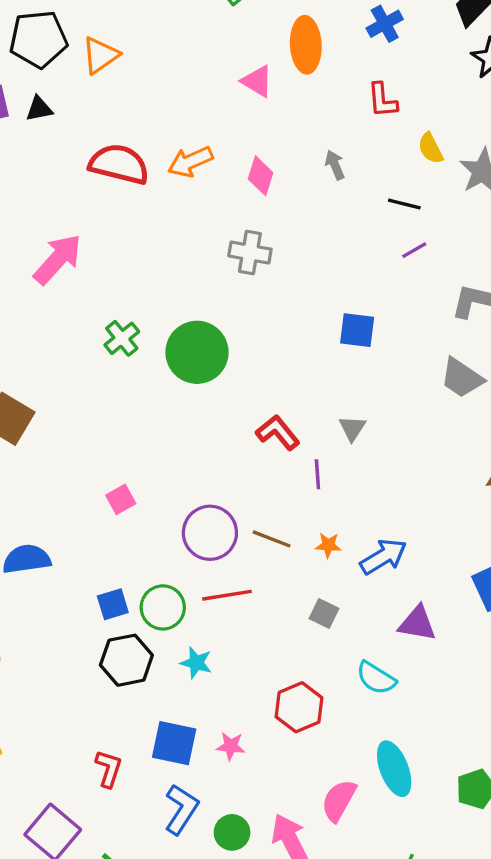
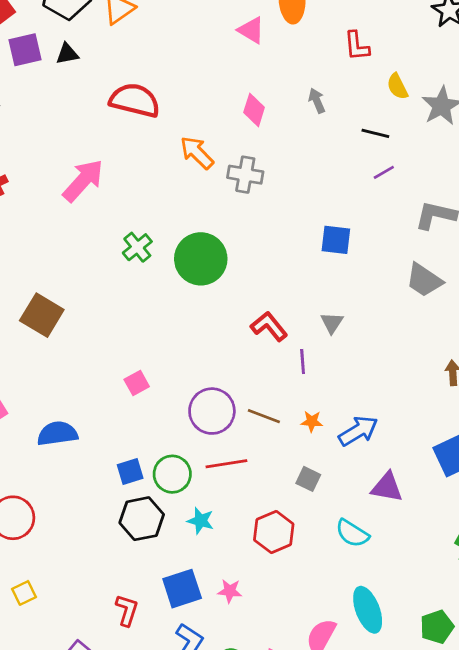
orange arrow: (190, 162) -> (197, 153), moved, turned 69
red hexagon: (299, 707) -> (274, 532), moved
blue square: (174, 743) -> (182, 589), turned -30

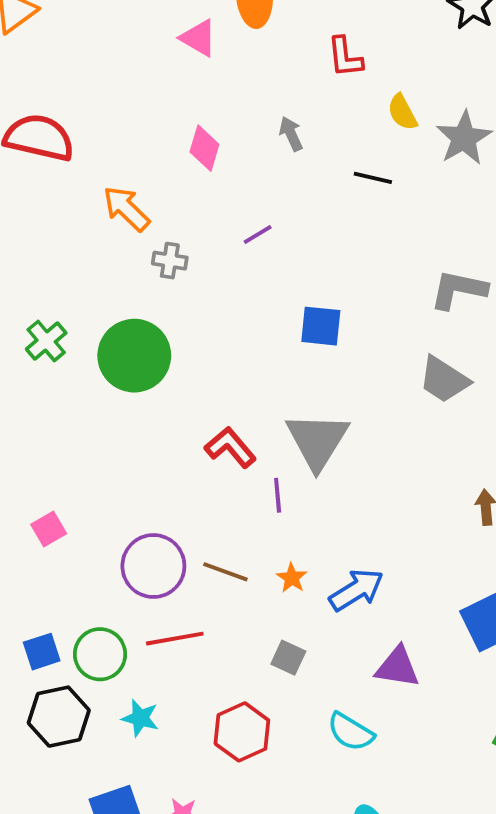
purple line: (384, 172) -> (258, 234), moved
gray cross: (245, 175) -> (170, 261), moved, size x0.7
gray triangle: (332, 323) -> (317, 441), size x2.0
orange star: (312, 421) -> (292, 578), turned 30

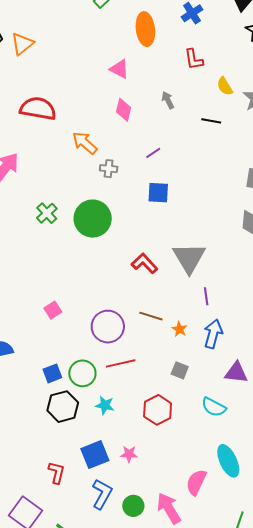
pink triangle: (199, 38) -> (119, 69), moved
blue square: (321, 326) -> (158, 193), moved
purple line: (278, 495) -> (206, 296), moved
brown line: (225, 572) -> (151, 316), moved
blue arrow: (356, 590) -> (213, 334), turned -40

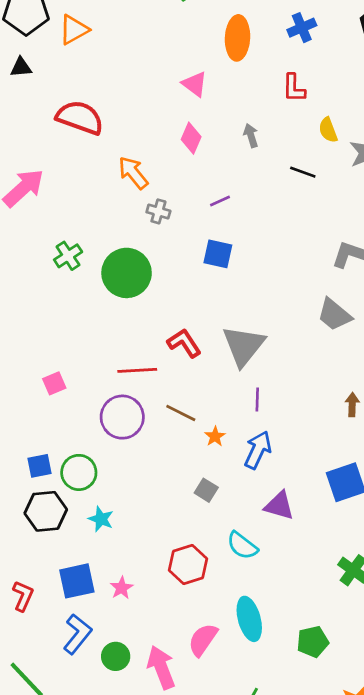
red line: (121, 363) -> (137, 370), moved
red hexagon: (158, 410) -> (188, 564), moved
pink star: (129, 454) -> (121, 588), turned 30

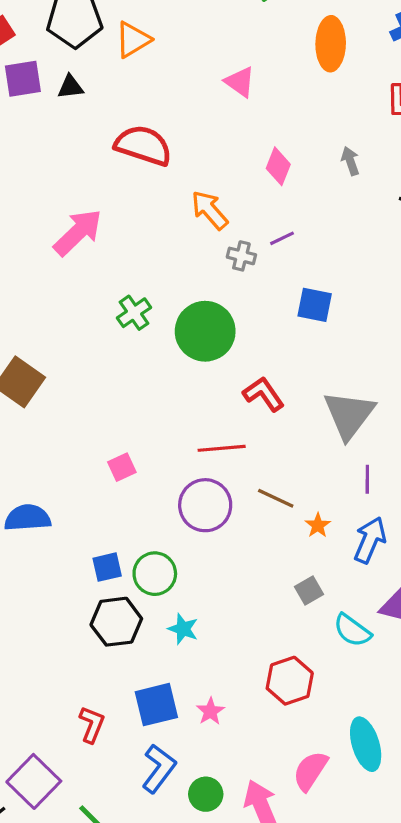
pink triangle: (195, 84) -> (240, 82), moved
purple line: (220, 201) -> (282, 238), moved
red L-shape: (184, 343) -> (264, 394), moved
gray square: (206, 490) -> (309, 590), turned 30
cyan semicircle: (242, 546) -> (352, 630), moved

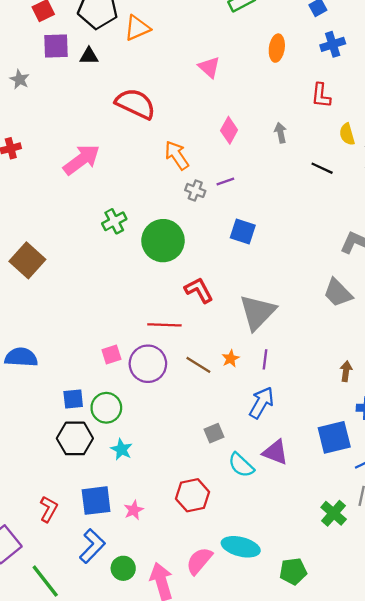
orange ellipse: (331, 44) -> (277, 48), size x0.7
pink square: (122, 467) -> (111, 354), moved
orange star: (318, 525) -> (231, 359), moved
cyan ellipse: (366, 744) -> (241, 547), turned -66

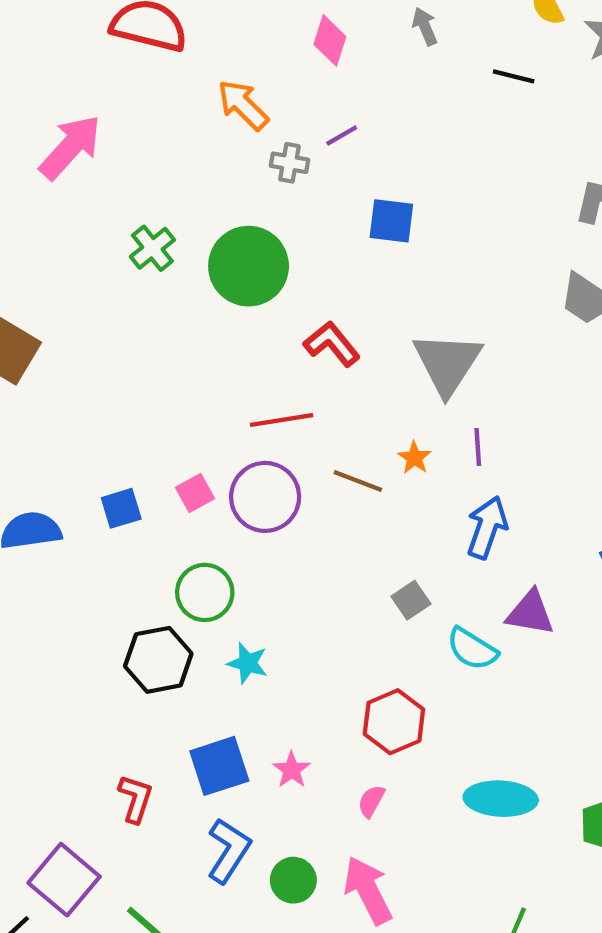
blue square: (73, 399) -> (121, 508), moved
pink semicircle: (199, 561) -> (371, 801), moved, size x0.6

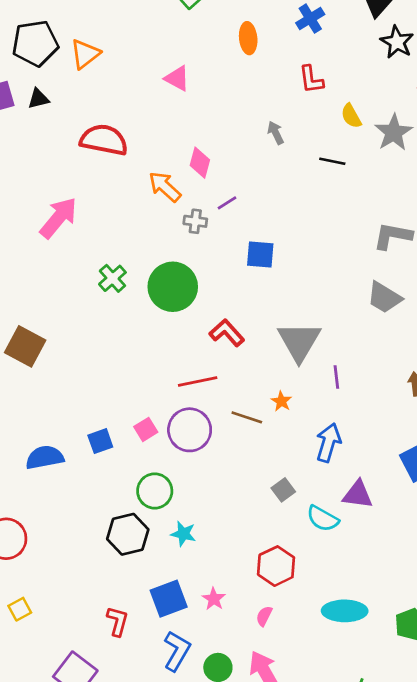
pink diamond: (330, 40) -> (200, 163), moved
purple line: (478, 447) -> (336, 377), moved

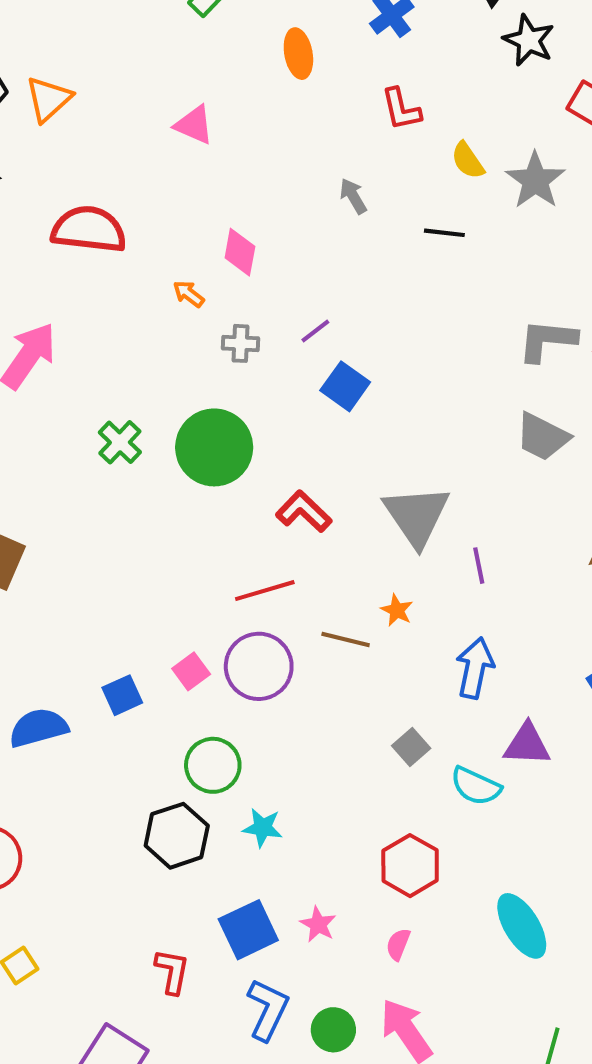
orange arrow: (165, 187) -> (189, 294), size x0.6
purple line: (227, 203) -> (315, 331), moved
blue square: (260, 255) -> (345, 386), turned 36
cyan ellipse: (345, 611) -> (522, 926), turned 63

